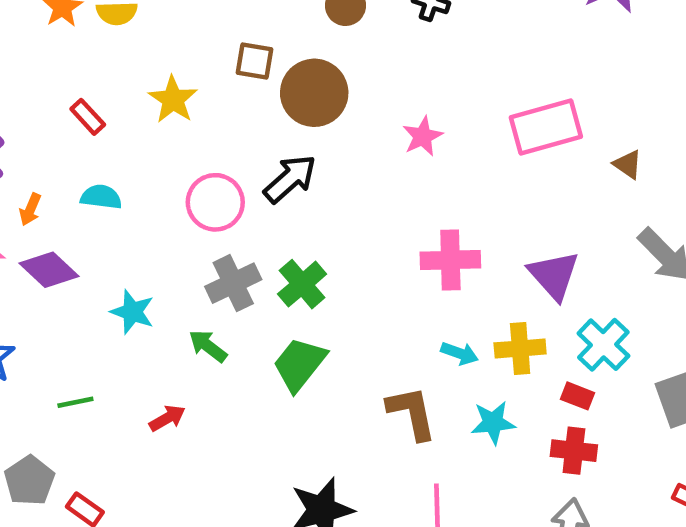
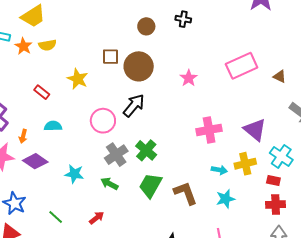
green line: (75, 402) -> (56, 217), turned 63
brown L-shape: (412, 413) -> (185, 193), moved
cyan star: (493, 423) -> (226, 199), moved

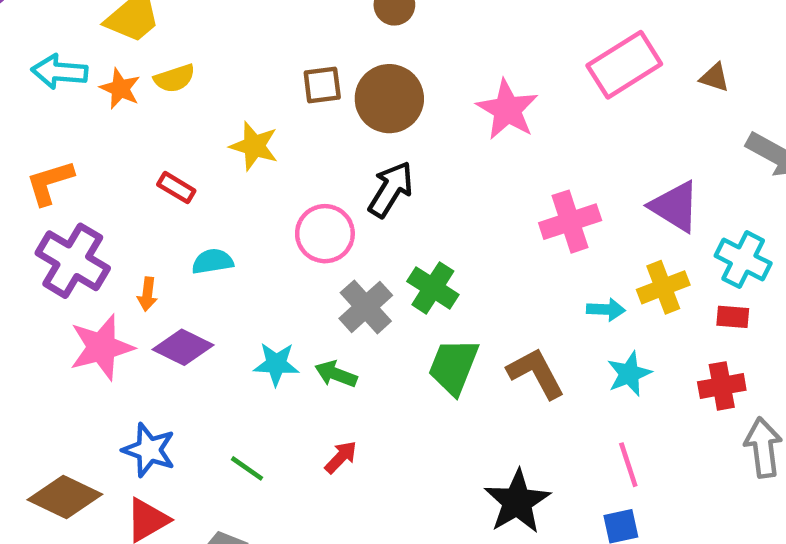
pink star: (189, 78) -> (507, 110), size x1.5
green arrow: (109, 184) -> (336, 374), moved
red cross: (276, 204) -> (722, 386), moved

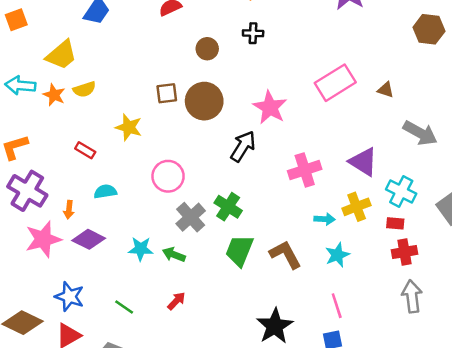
black arrow: (391, 189) -> (243, 146), moved
red cross: (722, 386) -> (404, 252), moved

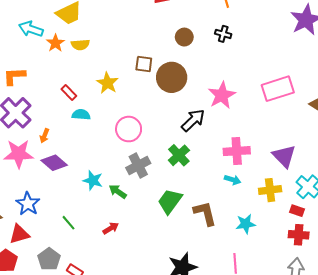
cyan semicircle: (105, 192) -> (81, 115), moved
green cross: (228, 207) -> (179, 155), moved
cyan arrow: (325, 219) -> (233, 180), moved

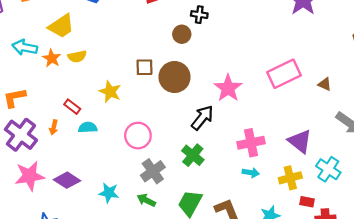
black cross: (223, 34) -> (199, 15), moved
orange arrow: (44, 136) -> (54, 127), moved
green arrow: (118, 191) -> (146, 200), moved
red rectangle: (297, 211) -> (307, 202), moved

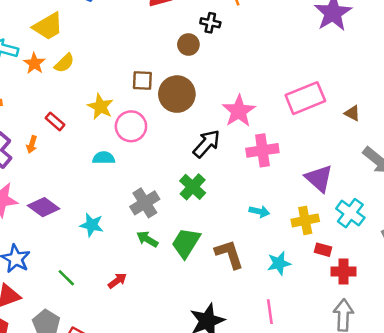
yellow semicircle: (77, 56) -> (64, 63), turned -36
cyan semicircle: (88, 127) -> (104, 158), moved
pink circle: (138, 136) -> (131, 126), moved
pink cross: (251, 143) -> (262, 150), moved
green arrow: (146, 200) -> (147, 239), moved

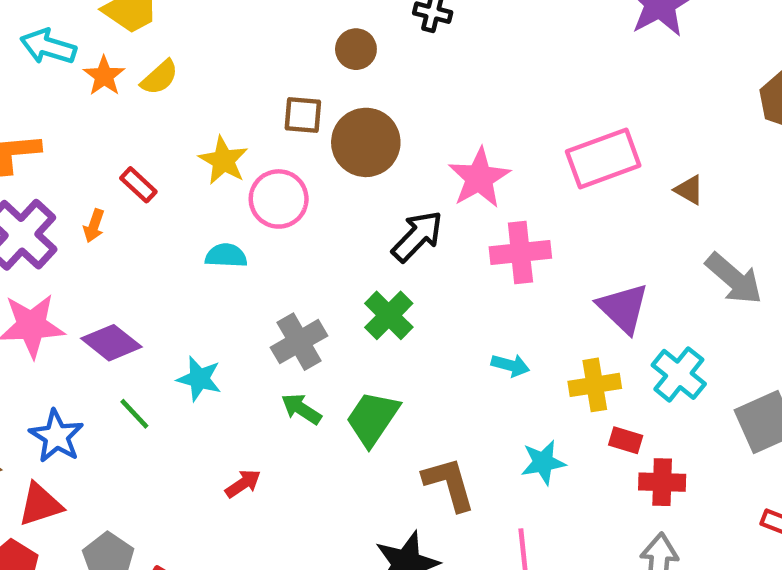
brown circle: (188, 45) -> (356, 49), moved
brown L-shape: (229, 254) -> (449, 484), moved
green line: (66, 278) -> (134, 414), moved

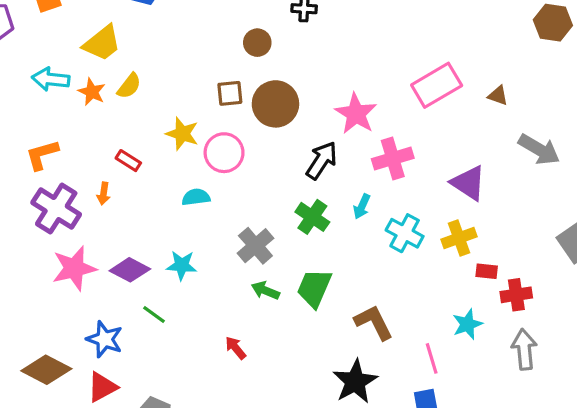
cyan arrow: (510, 365) -> (362, 206), moved, turned 110
cyan cross: (679, 374) -> (405, 233), moved
cyan star: (199, 379) -> (182, 265), moved
cyan star: (543, 462) -> (467, 324), moved
red arrow: (243, 484) -> (236, 348), turned -85

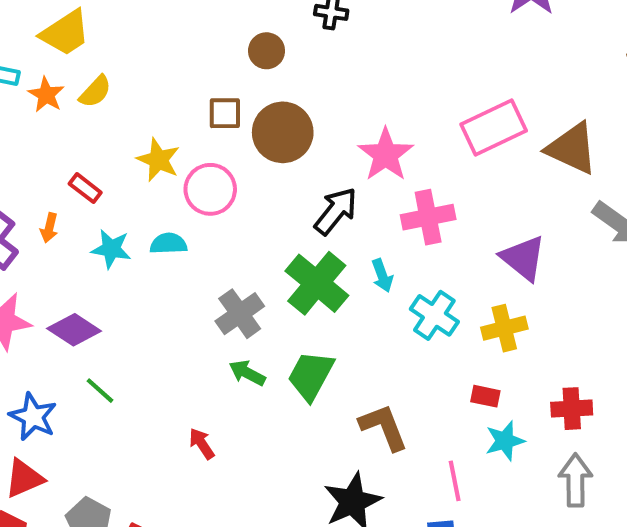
brown triangle: (498, 96) -> (572, 148), size x2.0
cyan arrow: (362, 206) -> (382, 276), turned -50
green cross: (312, 217) -> (317, 283), size x1.4
cyan star: (182, 265) -> (111, 249), moved
red rectangle: (487, 271) -> (485, 396), moved

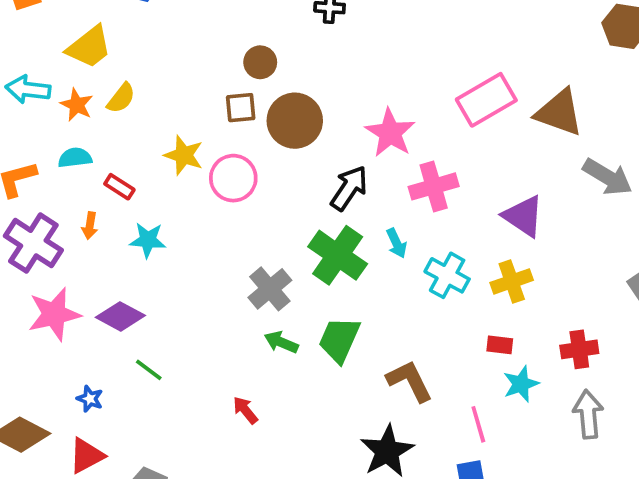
brown circle: (267, 51) -> (260, 62), moved
cyan semicircle: (168, 244) -> (75, 158), moved
blue star: (33, 417) -> (90, 399), size x0.6

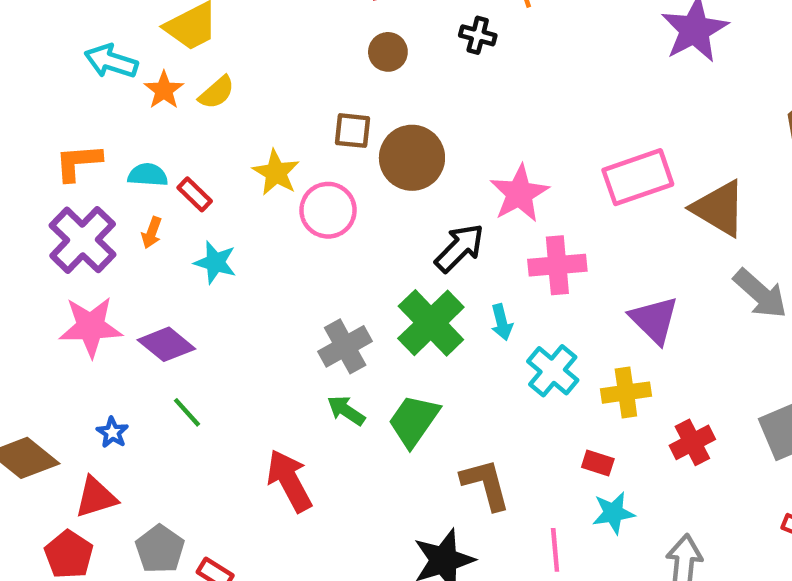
brown circle: (260, 62) -> (388, 52), moved
cyan semicircle: (75, 158) -> (148, 175), moved
red cross: (579, 349) -> (692, 442), moved, turned -30
red arrow: (245, 410) -> (289, 481), size x1.8

